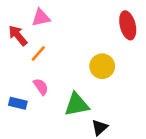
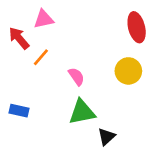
yellow circle: (102, 66) -> (128, 71), moved
pink semicircle: (41, 87) -> (76, 76), moved

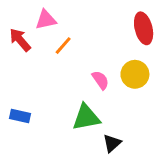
orange line: (41, 57) -> (63, 46), moved
pink semicircle: (76, 76) -> (100, 80), moved

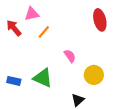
yellow circle: (135, 74) -> (94, 75), moved
green triangle: (86, 117) -> (43, 78), moved, turned 35

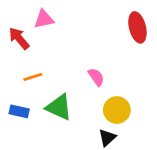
orange line: (44, 32) -> (33, 77), moved, turned 32
yellow circle: (94, 75) -> (117, 110), moved

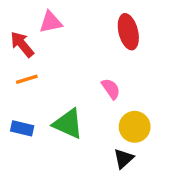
red ellipse: (137, 27) -> (128, 32), moved
orange line: (33, 77) -> (27, 79), moved

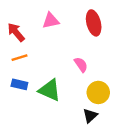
pink triangle: (51, 22) -> (51, 21), moved
blue rectangle: (22, 128) -> (19, 84), moved

